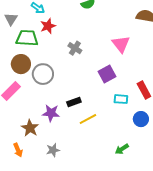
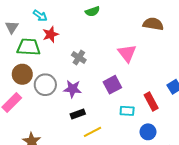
purple star: (51, 113) -> (73, 89), moved

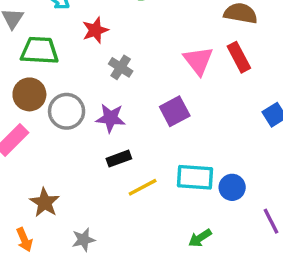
red star: (51, 34) -> (95, 30), moved
red rectangle: (151, 101) -> (239, 57), moved
cyan rectangle: (127, 111) -> (195, 177), moved, size x1.5

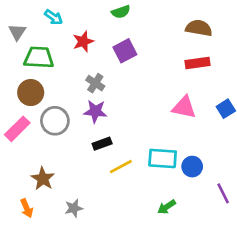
red rectangle: (239, 57) -> (198, 63), turned -70
pink triangle: (198, 61) -> (184, 107), moved, turned -40
gray cross: (121, 67) -> (95, 83), moved
gray circle: (67, 111) -> (55, 121), moved
purple square: (175, 111) -> (125, 51), moved

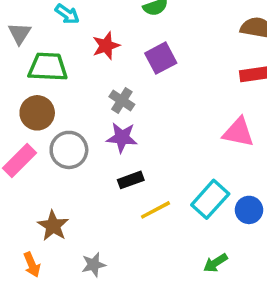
cyan rectangle: (163, 158) -> (210, 199), turned -52

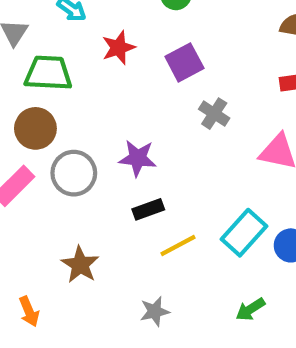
gray cross: (122, 100) -> (214, 114), moved
brown star: (53, 226) -> (80, 265), moved
gray star: (94, 265) -> (155, 311), moved

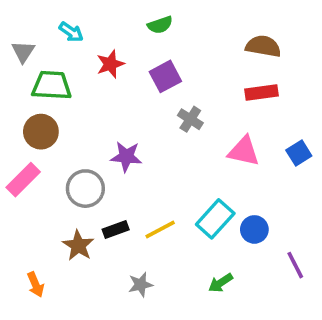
gray circle: (74, 173) -> (85, 189), moved
black rectangle: (148, 209) -> (116, 229), moved

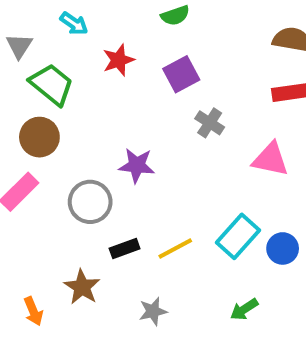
green trapezoid: (52, 85) -> (52, 84), turned 36
brown star: (78, 245) -> (82, 287), moved

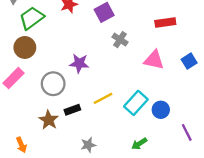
green trapezoid: (52, 84) -> (32, 18), turned -75
yellow line: (175, 248) -> (103, 98), moved
brown star: (82, 287) -> (49, 120), moved

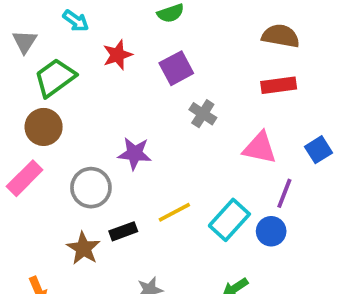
purple line: (187, 132) -> (284, 193), moved, turned 48

